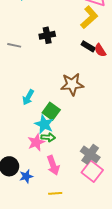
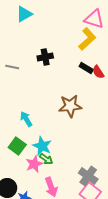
cyan arrow: (28, 97) -> (26, 119), turned 119
green square: (51, 111) -> (17, 146), moved
green arrow: (48, 137) -> (46, 159), turned 32

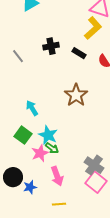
gray line: (12, 67) -> (18, 56), turned 40
black rectangle: (86, 68) -> (79, 53), moved
brown star: (70, 106) -> (76, 95), turned -30

